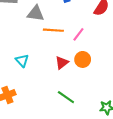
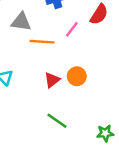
pink line: (78, 34) -> (72, 29), moved

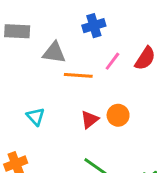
red semicircle: (99, 14) -> (145, 58), moved

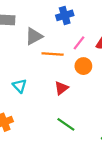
gray triangle: (54, 53) -> (34, 36), turned -36
orange circle: (118, 115) -> (83, 66), moved

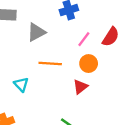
orange line: (53, 54) -> (50, 64), moved
red triangle: (61, 88) -> (80, 87), moved

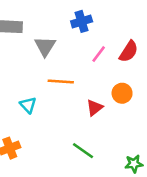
gray triangle: (36, 32) -> (45, 46), turned -30
orange circle: (89, 64) -> (122, 93), moved

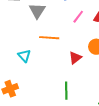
green line: (83, 151) -> (66, 91), turned 54

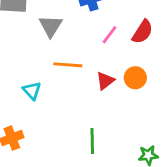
red triangle: (75, 58) -> (105, 81), moved

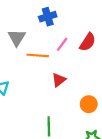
orange line: (68, 65) -> (38, 55), moved
orange circle: (135, 78) -> (89, 104), moved

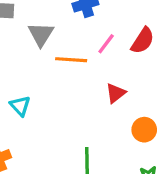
red triangle: (59, 80) -> (116, 93), moved

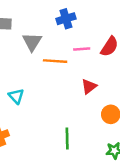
pink line: (106, 44) -> (82, 49), turned 49

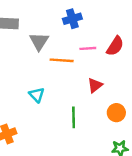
cyan triangle: (16, 96) -> (37, 95), moved
green line: (67, 139) -> (74, 117), moved

